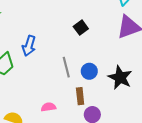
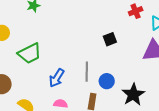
blue arrow: (29, 46) -> (57, 78), moved

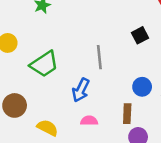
gray line: (87, 72) -> (99, 57), moved

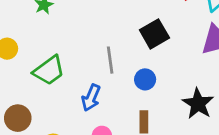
black square: (140, 35) -> (154, 34), size x1.5
blue circle: (142, 87) -> (145, 79), moved

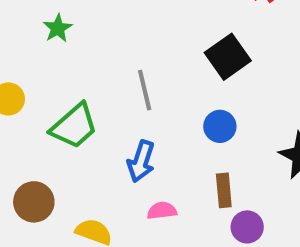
gray line: (110, 60) -> (145, 90), moved

